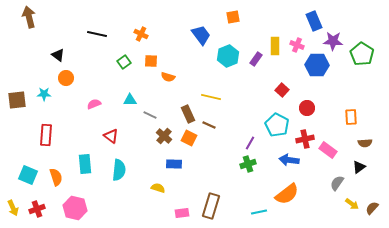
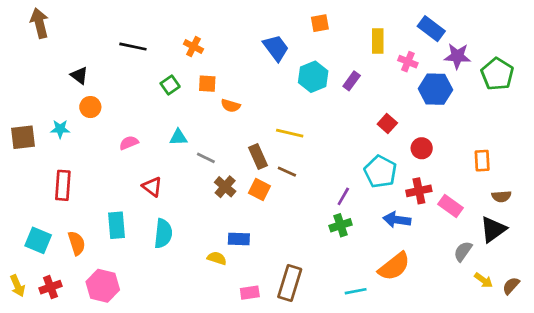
blue rectangle: (314, 21) -> (431, 29), turned -30
yellow rectangle: (275, 46) -> (378, 41), moved
blue rectangle: (174, 164) -> (239, 239), moved
black triangle: (359, 167) -> (493, 229), size x1.5

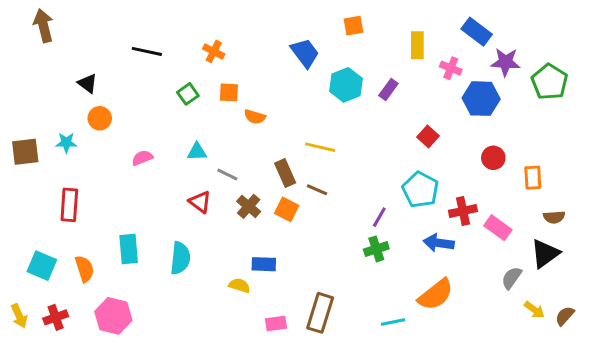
red circle: (422, 148) -> (493, 158), moved
red triangle: (152, 187) -> (200, 202), moved

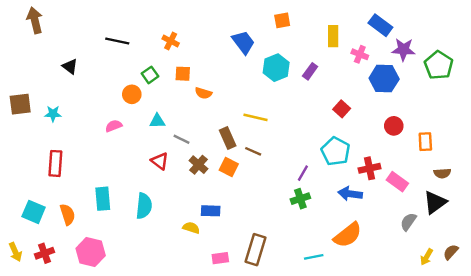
orange circle: (100, 118) -> (132, 94), moved
brown square: (25, 152) -> (20, 104), moved
yellow arrow: (534, 310) -> (427, 257), moved, turned 84

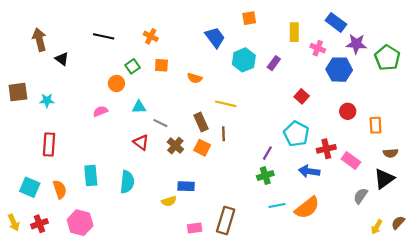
brown arrow: (35, 20) -> (39, 40), moved
orange semicircle: (203, 93) -> (195, 78), moved
brown line: (253, 151) -> (224, 134), turned 64
yellow semicircle: (191, 228) -> (169, 201), turned 144
cyan line: (314, 257) -> (277, 205), moved

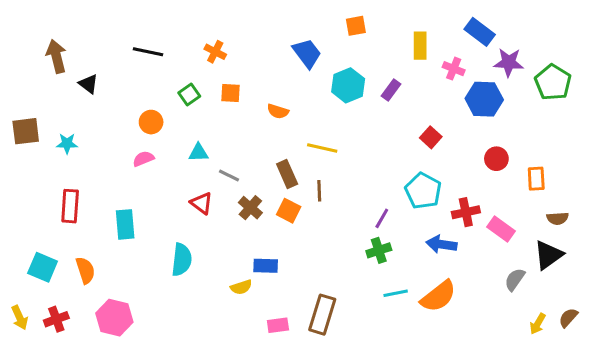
orange circle: (116, 83) -> (151, 122), moved
cyan rectangle: (91, 176) -> (125, 224), moved

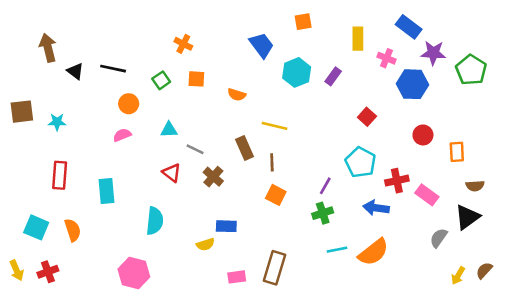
black line: (148, 52) -> (113, 69), moved
orange square: (289, 211) -> (276, 195), moved
pink hexagon: (114, 318) -> (134, 273), moved

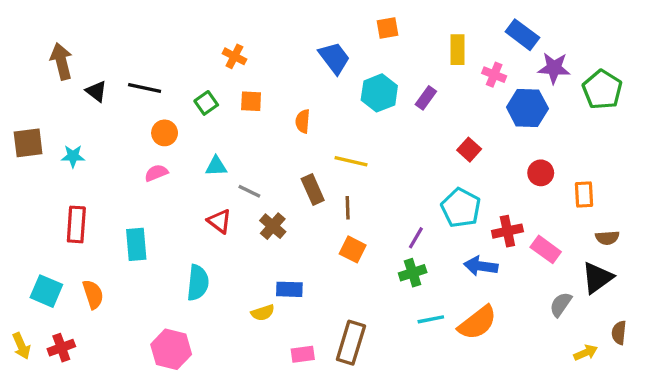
orange semicircle: (237, 95) -> (303, 121), turned 78
brown semicircle: (484, 270) -> (619, 333), moved, turned -36
yellow arrow: (458, 276) -> (586, 353), turned -144

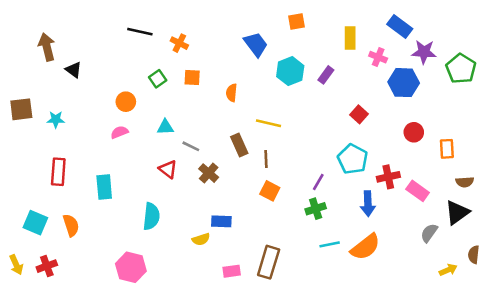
black line: (145, 88) -> (140, 32), moved
blue arrow: (481, 266) -> (368, 204), turned -100

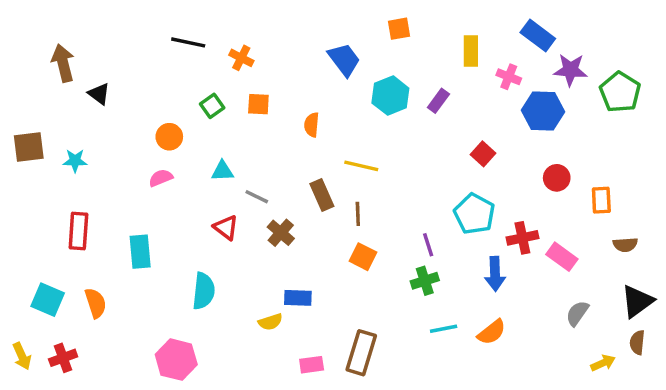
purple line: (318, 182) -> (428, 245), turned -48
black triangle: (457, 213) -> (637, 301), moved
orange semicircle: (365, 247) -> (492, 332), size x0.7

